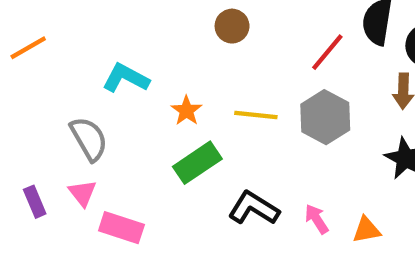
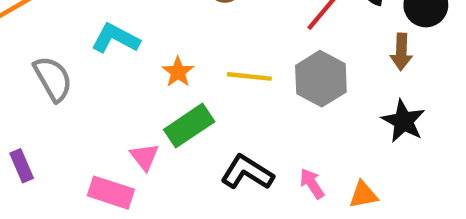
gray semicircle: (89, 139) -> (53, 79), moved
pink triangle: (82, 193) -> (144, 157), moved

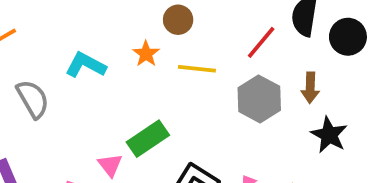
brown arrow: (401, 52) -> (310, 88), moved
orange star: (178, 72) -> (146, 54), moved
yellow line: (249, 76) -> (197, 69), moved

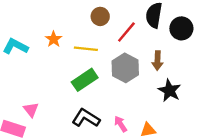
brown circle: (178, 20) -> (100, 16), moved
green rectangle: (148, 139) -> (85, 80), moved

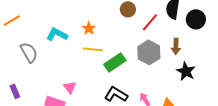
yellow line: (86, 49) -> (93, 49), moved

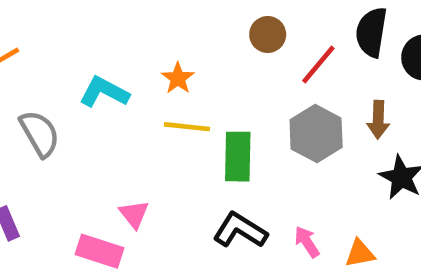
green rectangle: (115, 62) -> (238, 157), turned -55

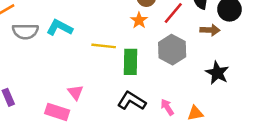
orange star: (178, 78) -> (139, 20), moved
brown arrow: (378, 120) -> (210, 30), moved, turned -90
gray semicircle: (40, 134) -> (25, 31), moved, turned 120

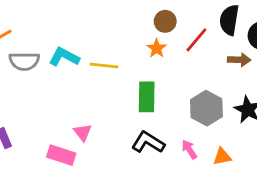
yellow line: (104, 46) -> (104, 65), moved
gray hexagon: (172, 50) -> (206, 108), moved

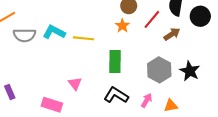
brown arrow: (239, 60) -> (172, 34), moved, turned -35
pink triangle: (83, 132) -> (75, 84), moved
pink arrow: (189, 149) -> (147, 100), turned 64

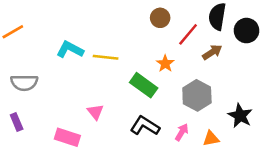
orange star: (122, 26) -> (165, 64), moved
gray semicircle: (24, 35) -> (24, 83), moved
green rectangle: (115, 61) -> (144, 85), turned -55
black star: (190, 71) -> (240, 116), moved

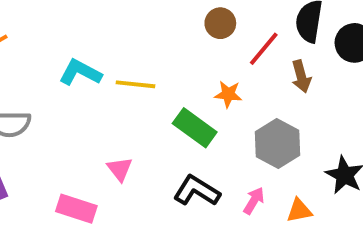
brown arrow: (212, 52) -> (301, 76), turned 108
orange star: (165, 64) -> (228, 94), turned -30

